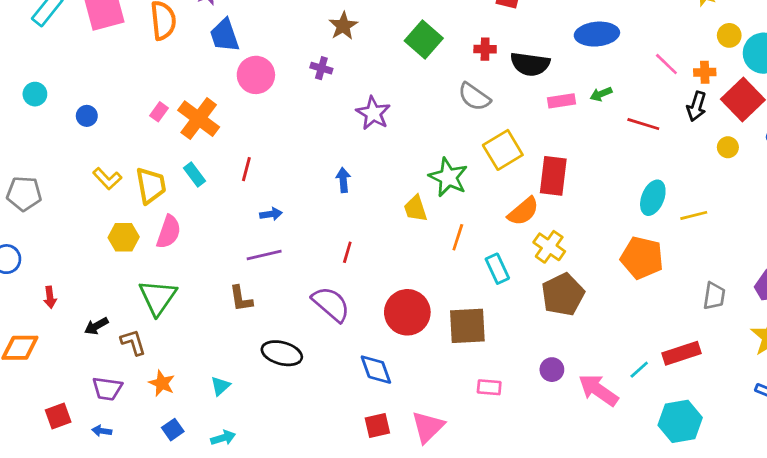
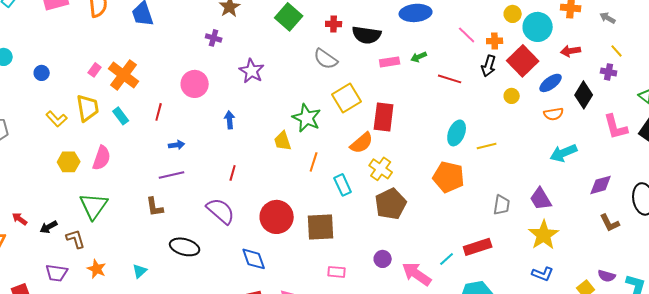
pink circle: (256, 75) -> (195, 84), moved
yellow trapezoid: (151, 185) -> (88, 108), moved
red arrow: (50, 297) -> (20, 219), moved, turned 133

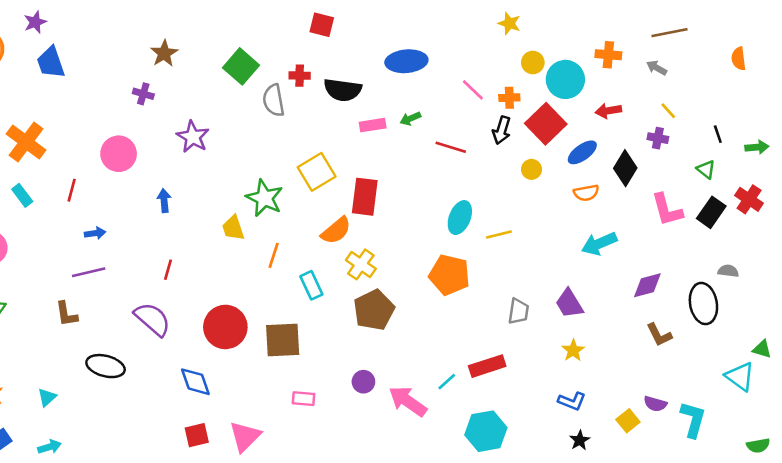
gray semicircle: (326, 59) -> (274, 100), moved, turned 45
yellow star: (544, 235) -> (573, 350), size x0.6

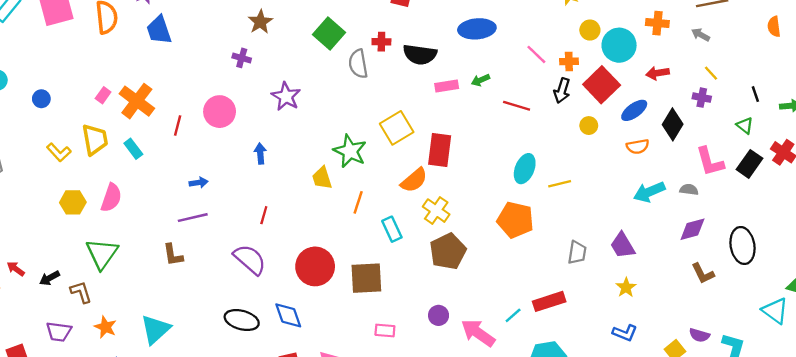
red line: (72, 190) -> (178, 126), moved
gray semicircle: (728, 271) -> (689, 190), moved
black ellipse: (106, 366) -> (242, 320), moved
cyan triangle: (47, 397) -> (155, 329), size x1.8

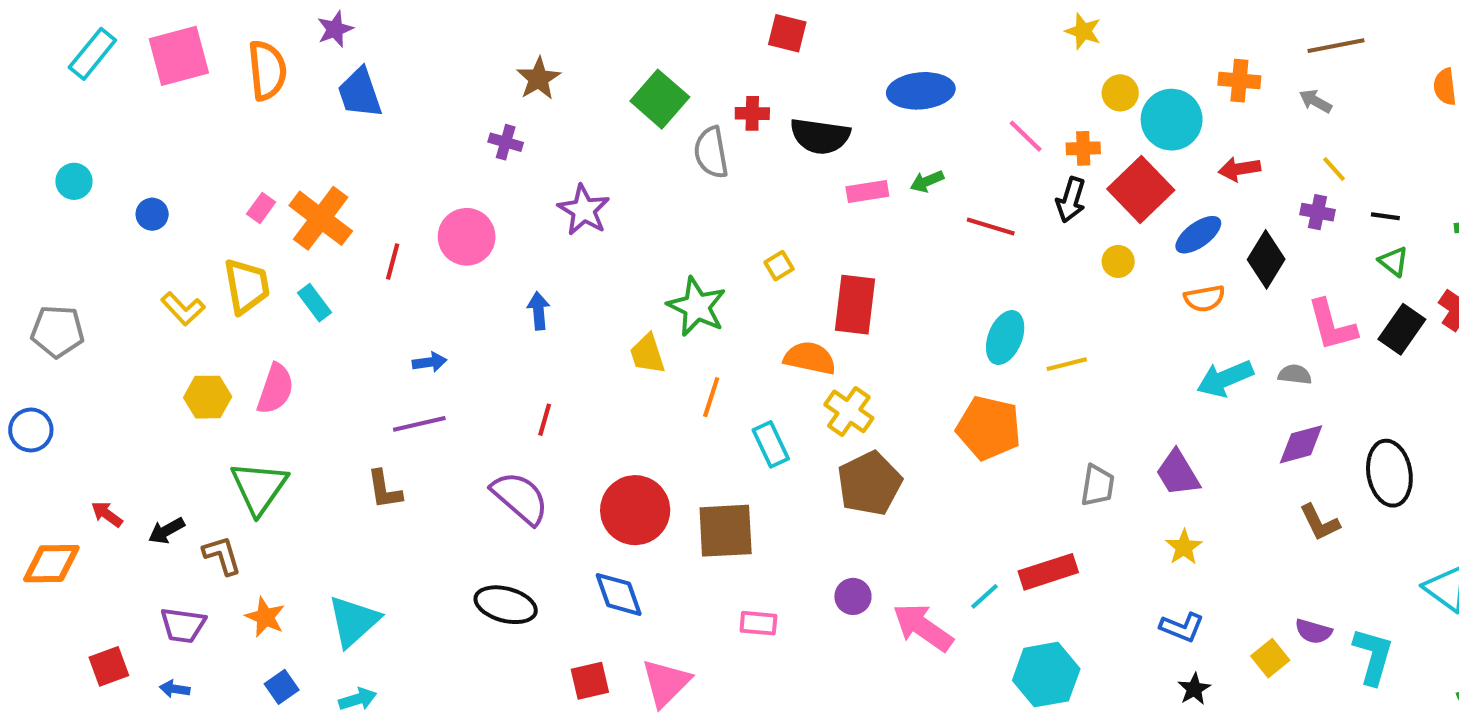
black line: (755, 94) -> (1385, 216), moved, turned -63
yellow square: (397, 128) -> (779, 266), size x0.5
orange semicircle: (414, 180) -> (810, 358), turned -128
blue diamond: (288, 315) -> (619, 594), moved

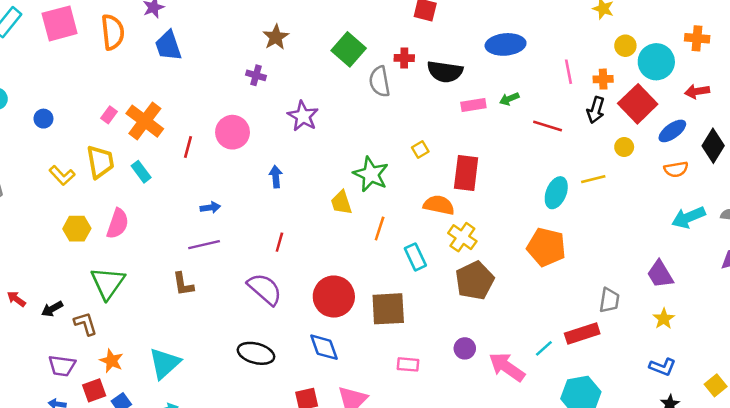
pink line: (1026, 136) -> (569, 72), turned 35
yellow line: (1067, 364) -> (593, 179), moved
gray trapezoid: (1098, 485) -> (609, 300), moved
red square: (109, 666) -> (94, 390), moved

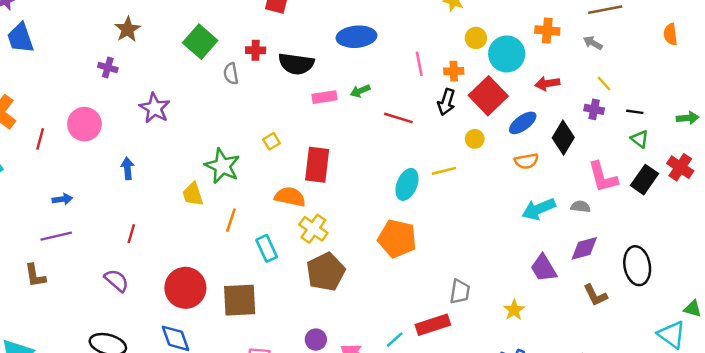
gray semicircle: (380, 82) -> (231, 74), size x0.7
purple trapezoid: (660, 274) -> (544, 268), moved
purple semicircle: (265, 289) -> (116, 280), size x0.7

